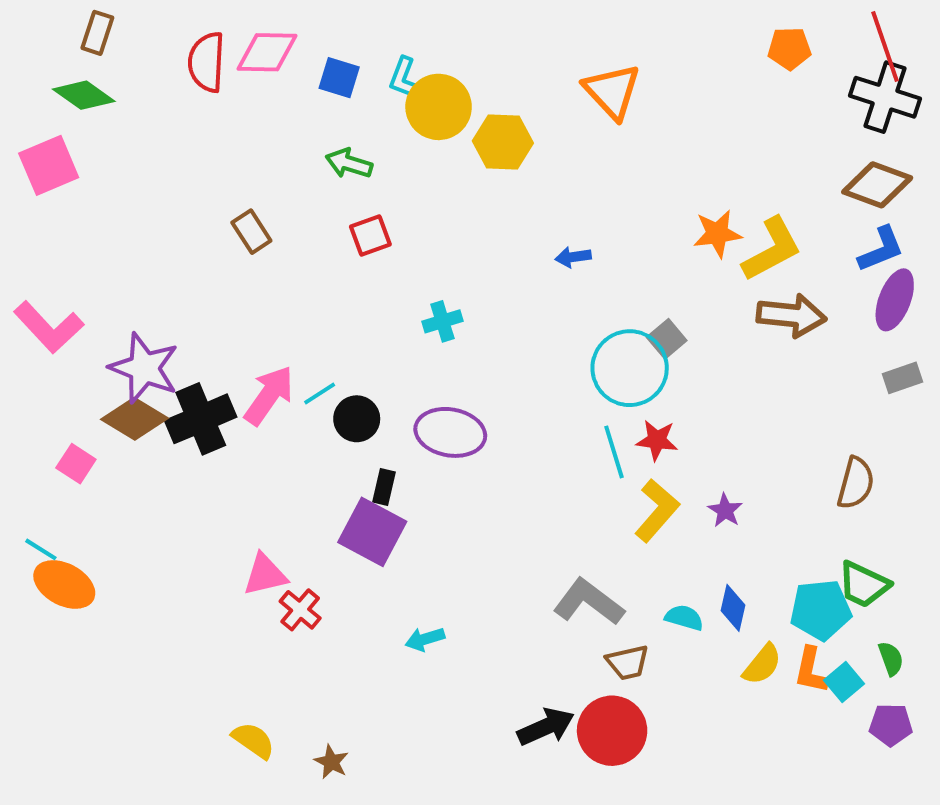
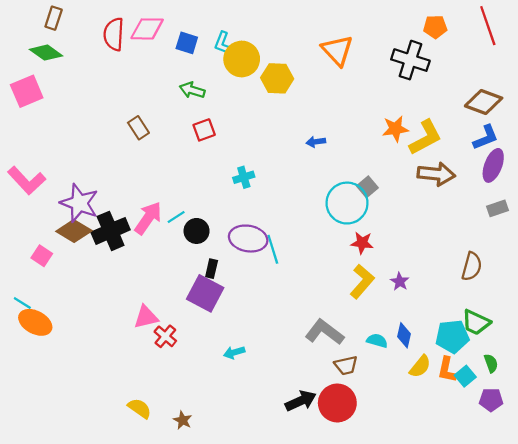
black cross: (885, 97) -> (410, 60), moved
cyan line: (614, 452) -> (273, 249), moved

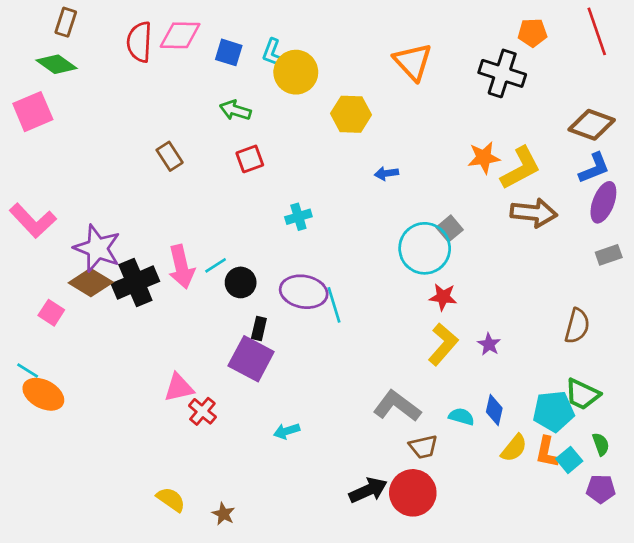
yellow hexagon: (277, 78) -> (351, 114), moved
pink arrow: (148, 218) -> (181, 267), turned 132

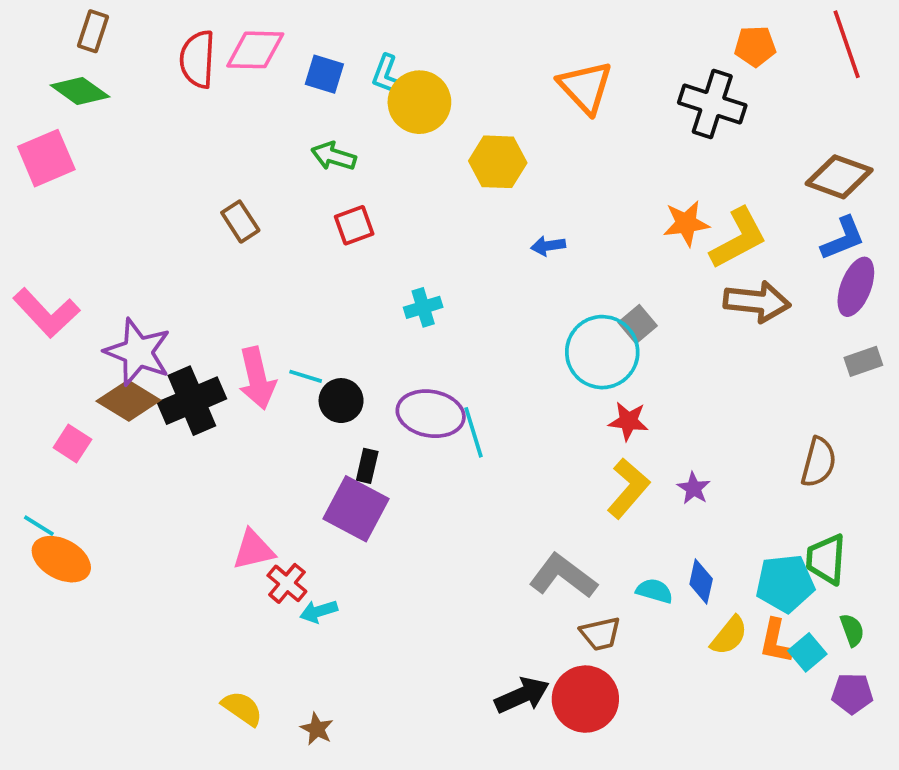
cyan line: (216, 265) -> (306, 376), turned 50
green trapezoid: (582, 394) -> (826, 559), turned 69
cyan arrow: (287, 431) -> (319, 611), moved

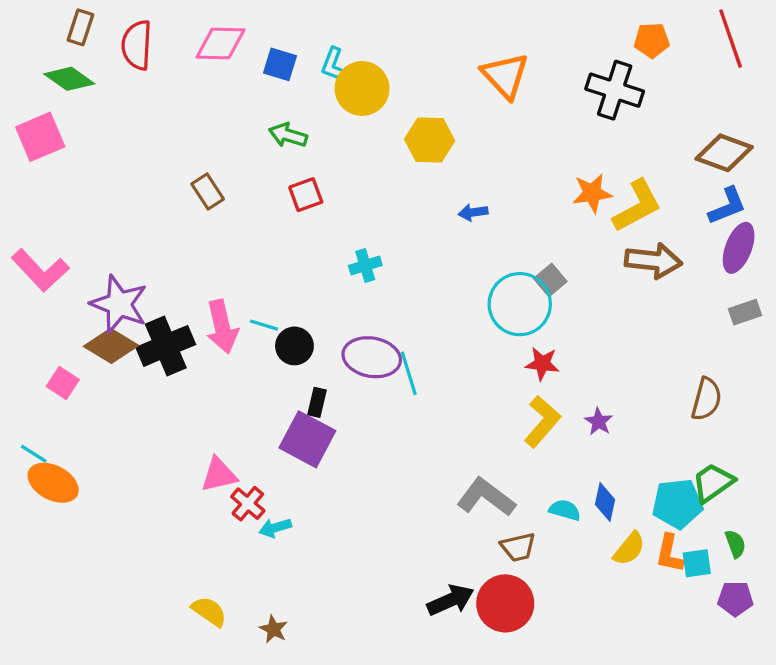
red semicircle: (197, 59) -> (137, 45), moved
green trapezoid: (826, 559) -> (713, 483), turned 51
cyan square: (807, 652) -> (697, 563), turned 32

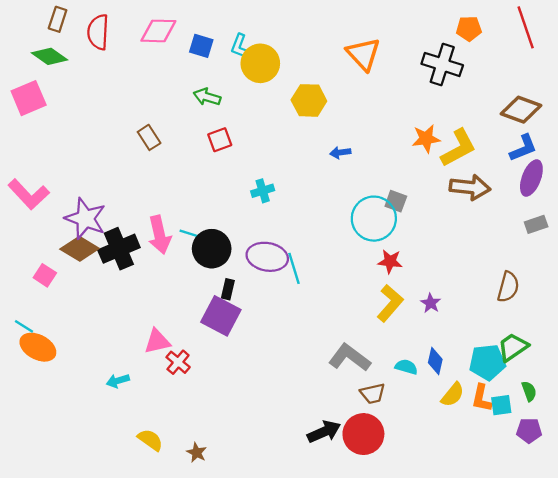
gray square: (550, 280) -> (396, 201), turned -30
black circle: (294, 346) -> (212, 249), size x1.4
cyan arrow: (275, 528) -> (118, 381), moved

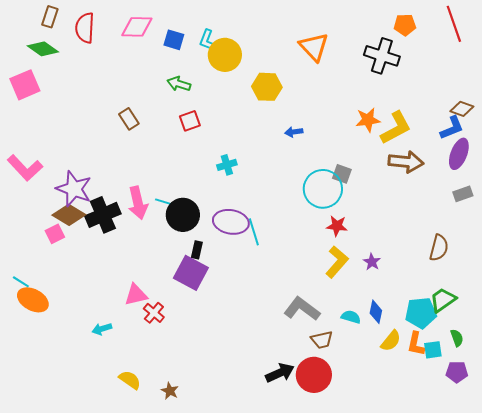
brown diamond: (521, 110) -> (462, 109), moved, size x0.7
pink square: (45, 275) -> (55, 234), moved, turned 30

